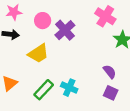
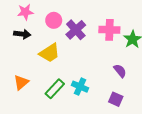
pink cross: (105, 16) -> (109, 30), moved, turned -30
purple square: (111, 93) -> (116, 99), moved

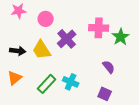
purple cross: (76, 30) -> (67, 39), moved
black arrow: (22, 34) -> (18, 51), moved
yellow trapezoid: (50, 53) -> (42, 50), turned 90

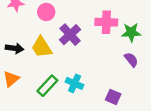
green star: (121, 37) -> (131, 32), turned 30
purple semicircle: (109, 67) -> (131, 60), moved

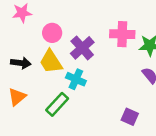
pink circle: (46, 12) -> (52, 33), moved
cyan cross: (75, 83) -> (76, 79), moved

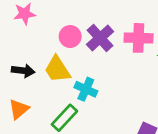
pink circle: (52, 33) -> (70, 37), moved
purple cross: (82, 48) -> (100, 38), moved

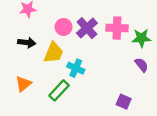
yellow trapezoid: (57, 69) -> (53, 53), turned -125
black arrow: (23, 71) -> (27, 43), moved

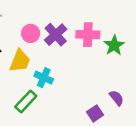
green star: (141, 38) -> (114, 45), turned -30
purple semicircle: (141, 65) -> (117, 98), moved
purple square: (124, 102) -> (95, 113), turned 32

